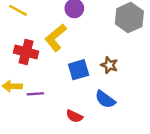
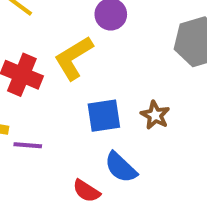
blue semicircle: (105, 99) -> (121, 167), moved

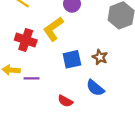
blue semicircle: (121, 167) -> (95, 88), moved

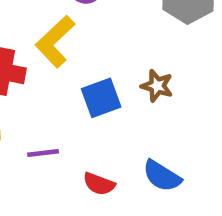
purple line: (32, 78) -> (43, 153), moved
blue semicircle: (95, 88) -> (162, 176), moved

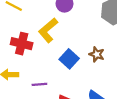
blue square: (101, 98) -> (69, 59), turned -30

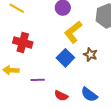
yellow L-shape: (48, 30) -> (73, 32), moved

